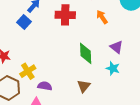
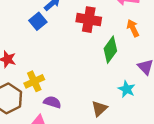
green diamond: (86, 53) -> (110, 50), moved, turned 30
cyan star: (113, 68) -> (127, 89), moved

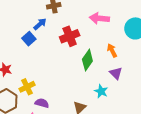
red cross: (89, 20) -> (70, 36), turned -30
orange arrow: (133, 28) -> (112, 50), moved

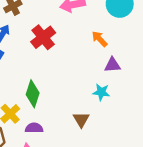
green diamond: (87, 60) -> (33, 94), moved
purple triangle: (116, 73) -> (112, 65), turned -32

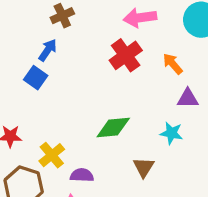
red cross: (43, 37) -> (126, 55), moved
green diamond: (33, 94) -> (113, 127), moved, turned 64

